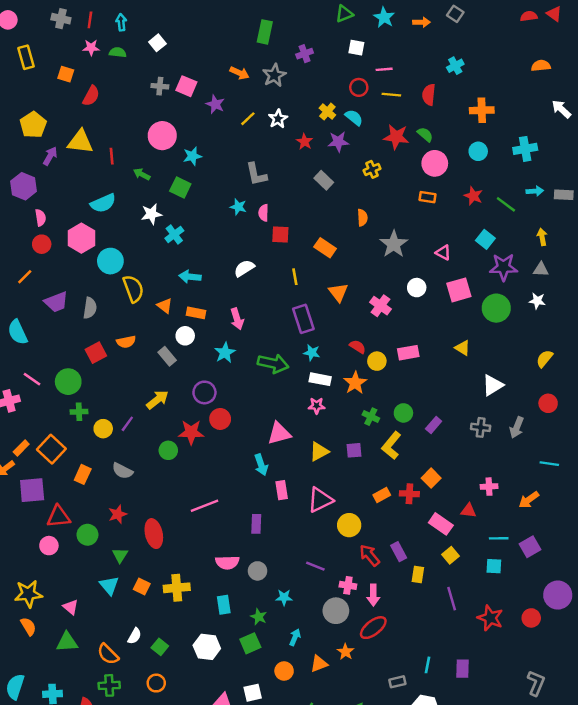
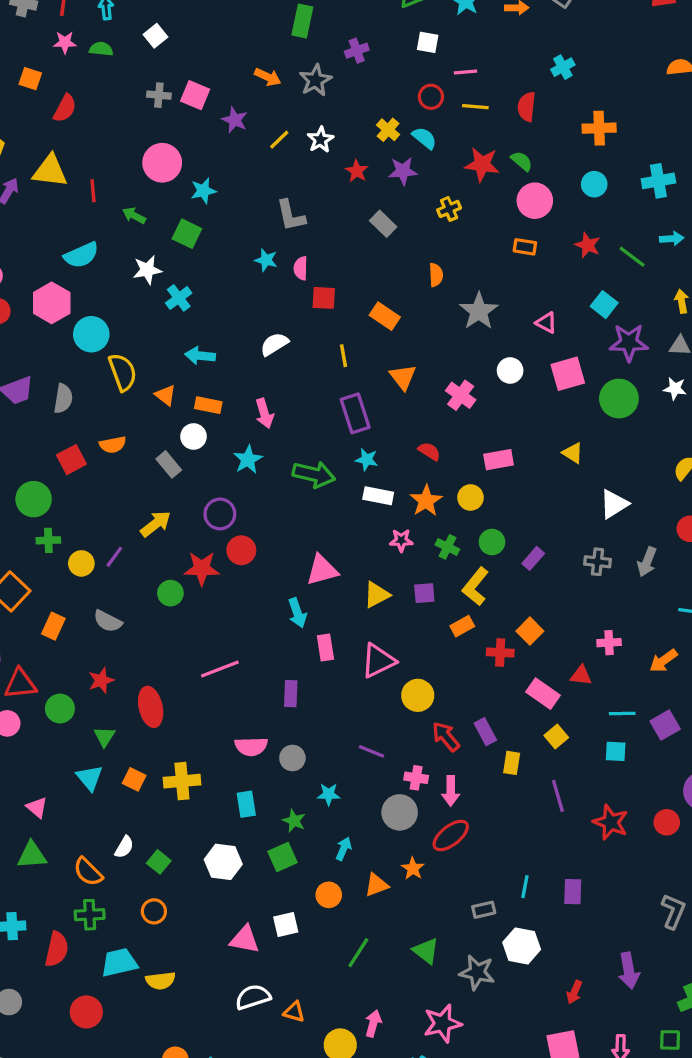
yellow circle: (377, 361) -> (471, 497), moved
pink star: (317, 406) -> (401, 540), moved
orange rectangle: (382, 495) -> (462, 626), moved

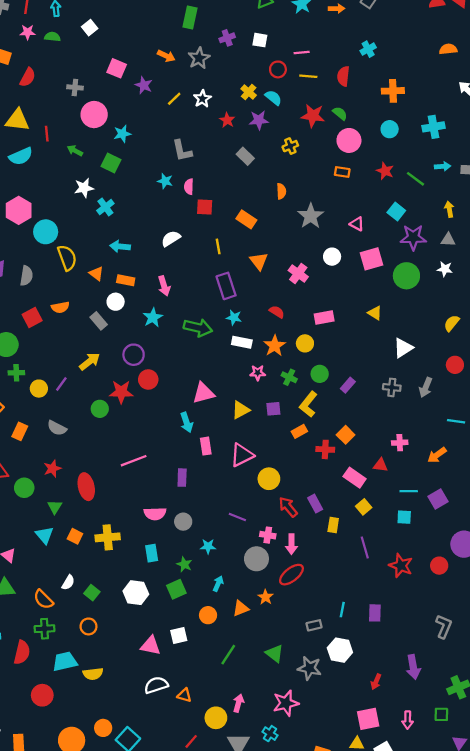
white square: (428, 42) -> (260, 40), moved
gray cross: (159, 95) -> (75, 87), moved
cyan semicircle: (81, 255) -> (21, 156), moved

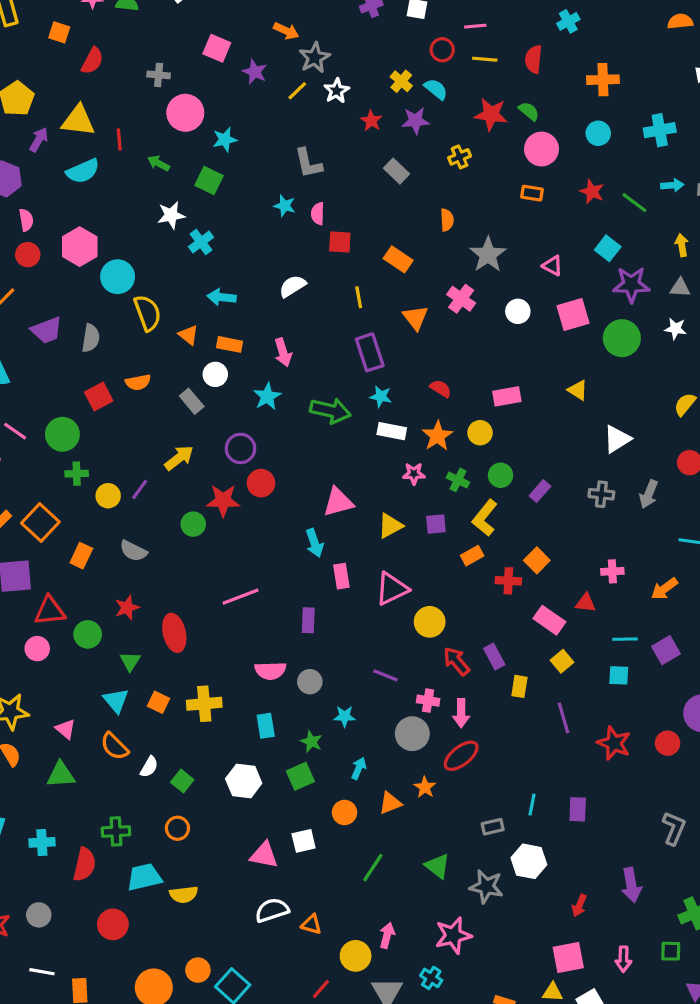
gray star: (199, 58) -> (315, 58), moved
pink cross: (298, 274) -> (461, 299), moved
orange semicircle: (43, 599) -> (114, 746), moved

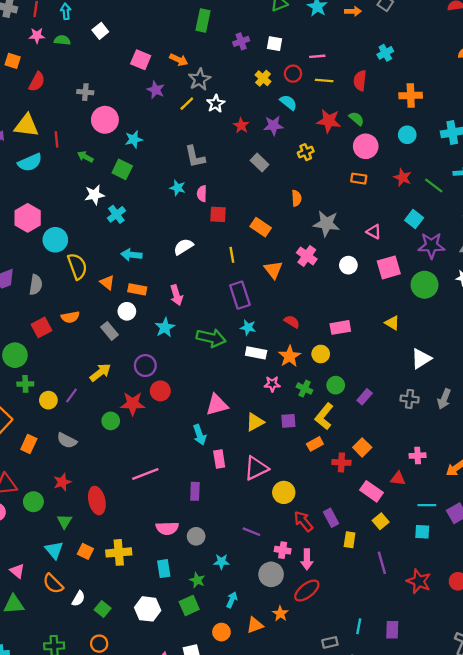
pink square: (217, 48) -> (141, 60), moved
yellow cross: (401, 81) -> (263, 78), moved
gray star: (488, 255) -> (326, 224), turned -30

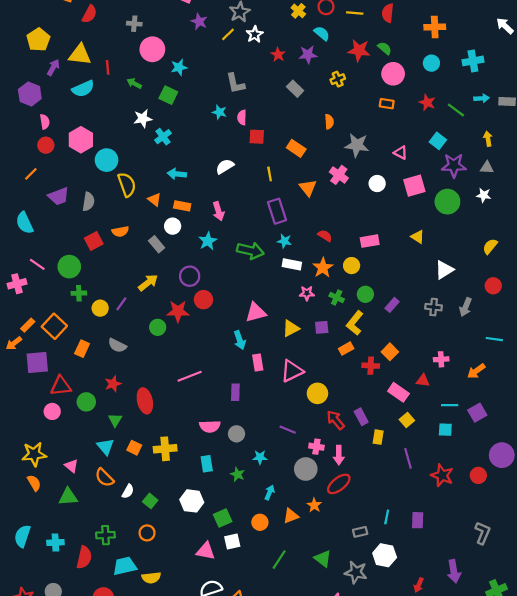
green square: (189, 606) -> (223, 518), moved

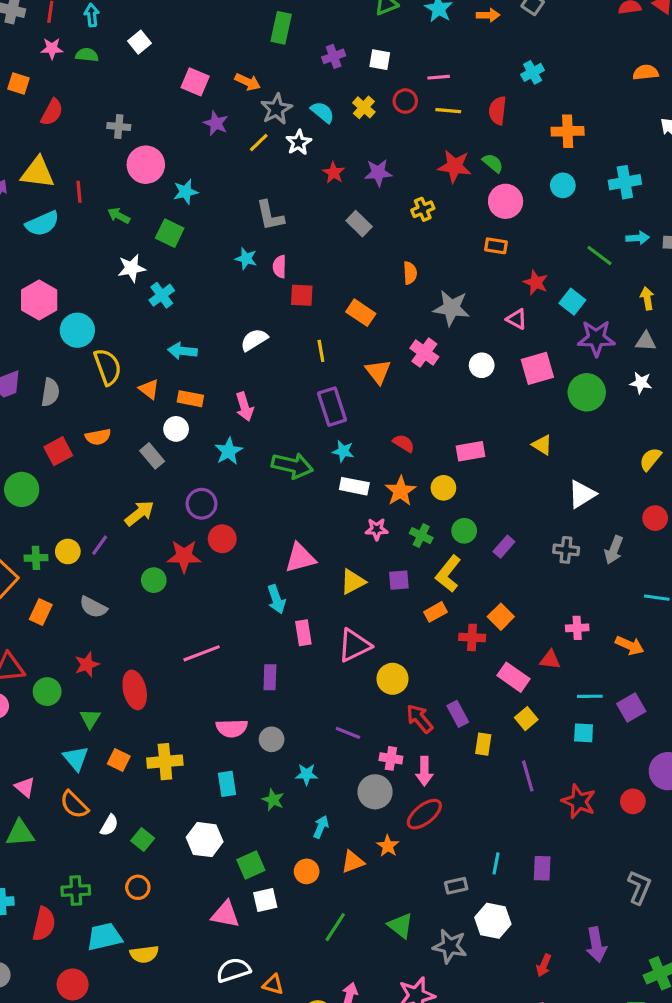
cyan semicircle: (322, 33) -> (322, 112), moved
red star: (427, 103) -> (536, 282), moved
green cross: (79, 293) -> (36, 558), moved
orange arrow: (476, 371) -> (630, 645), turned -120

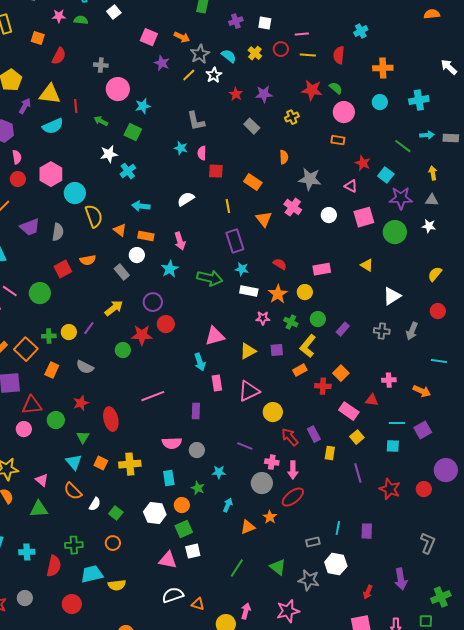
orange semicircle: (646, 72) -> (432, 14), moved
orange circle: (307, 871) -> (182, 505), moved

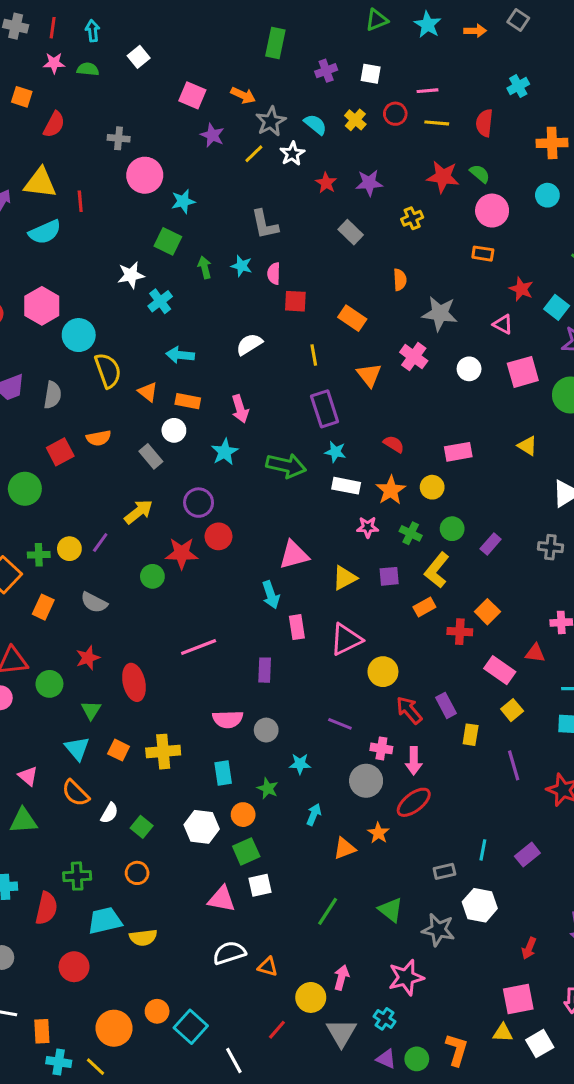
green arrow: (101, 121) -> (205, 267), moved, turned 48
purple rectangle: (367, 531) -> (527, 855), turned 49

